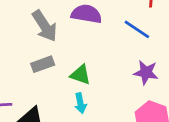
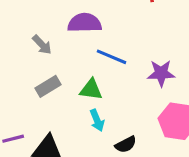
gray arrow: (45, 26) -> (42, 45), size x0.6
blue line: (137, 29) -> (111, 57), moved

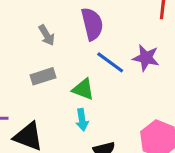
purple semicircle: (85, 23) -> (92, 24), turned 64
purple star: (161, 73) -> (146, 58), moved

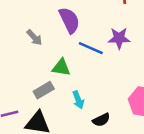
gray rectangle: (43, 76) -> (44, 90), moved
green triangle: (83, 89) -> (61, 67), moved

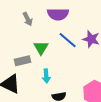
purple semicircle: (69, 20) -> (58, 14), turned 100
green triangle: (61, 67) -> (41, 48), turned 35

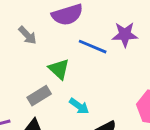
cyan arrow: (46, 76) -> (79, 106), turned -32

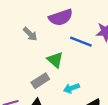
cyan arrow: (79, 106) -> (72, 88), turned 126

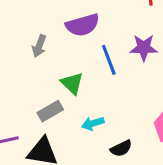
gray arrow: (30, 34) -> (39, 46), turned 63
blue line: (81, 42) -> (109, 60), turned 45

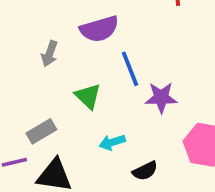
purple star: (144, 48) -> (161, 98), moved
gray rectangle: (50, 111) -> (41, 131), moved

